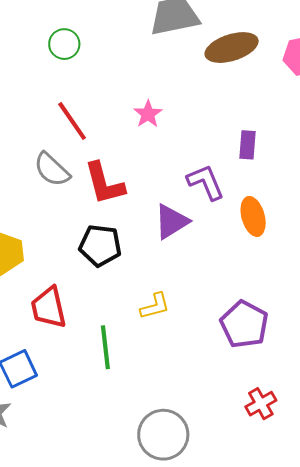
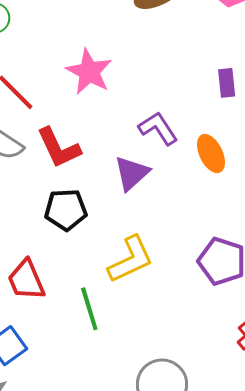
pink star: (148, 114) -> (89, 72), size x1.6
purple rectangle: (247, 145) -> (227, 83), moved
yellow L-shape: (155, 306) -> (131, 259), size x1.6

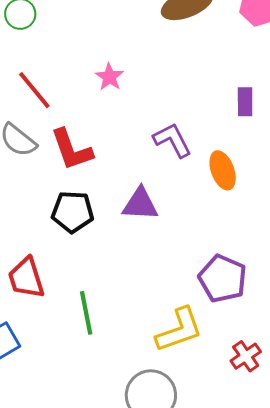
pink star: (89, 72) -> (109, 77), size x0.6
purple triangle: (132, 173) -> (140, 204), moved, turned 39
yellow L-shape: (131, 259) -> (179, 330), moved

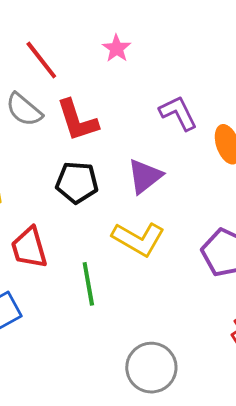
purple triangle: (140, 204) -> (145, 176), turned -42
yellow L-shape: (179, 330) -> (138, 239), moved, turned 48

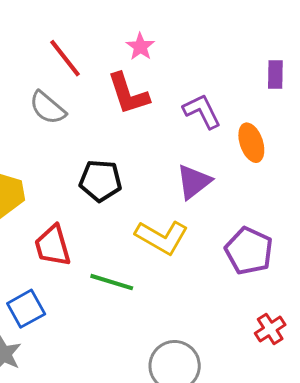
red L-shape: (77, 120) -> (128, 94), moved
purple triangle: (145, 176) -> (194, 182), moved
green line: (88, 284) -> (112, 282), turned -63

